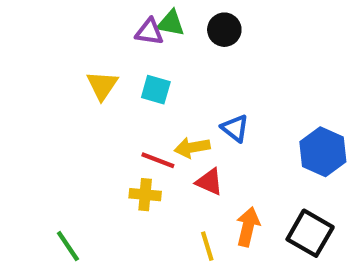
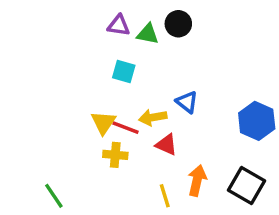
green triangle: (171, 23) -> (148, 34), moved
yellow triangle: (102, 85) -> (103, 123), moved

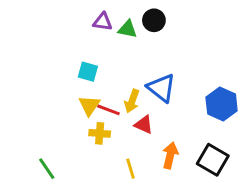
cyan square: (124, 71) -> (88, 72), moved
blue triangle: (187, 102) -> (161, 88), size x1.5
yellow arrow: (153, 117) -> (132, 101), turned -60
yellow line: (165, 196) -> (130, 169), moved

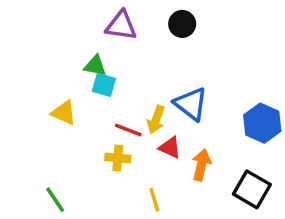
purple triangle: (103, 22) -> (121, 26), size x1.4
green triangle: (128, 29) -> (95, 66), moved
yellow triangle: (89, 105) -> (64, 113), moved, turned -40
orange arrow: (170, 155) -> (201, 165), moved

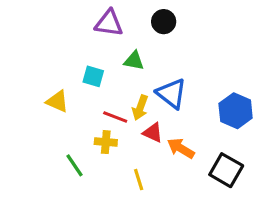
green triangle: (95, 66) -> (134, 61), moved
orange arrow: (201, 165) -> (181, 148), turned -72
green line: (55, 200) -> (75, 165), moved

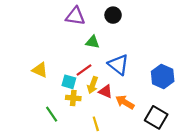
cyan square: (93, 76) -> (69, 82), moved
yellow arrow: (140, 108) -> (93, 85), moved
red line: (115, 117) -> (84, 70), moved, turned -56

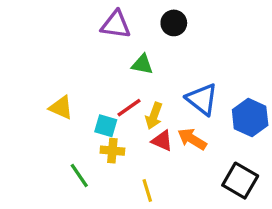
blue triangle: (118, 65) -> (202, 99), moved
yellow arrow: (93, 85) -> (154, 116), moved
orange arrow: (125, 102) -> (192, 139), moved

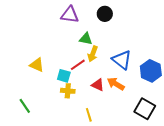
yellow arrow: (154, 116) -> (93, 54), moved
green line: (79, 176) -> (25, 106), moved

